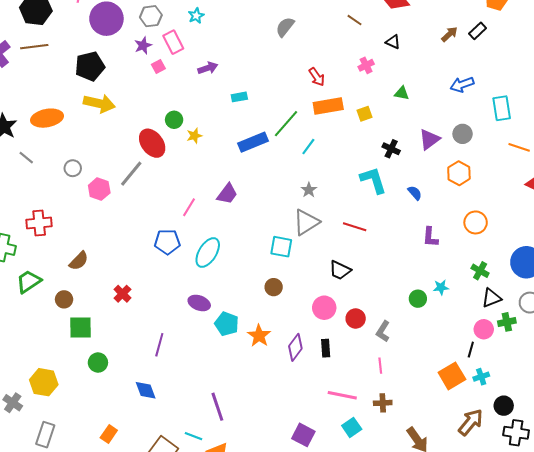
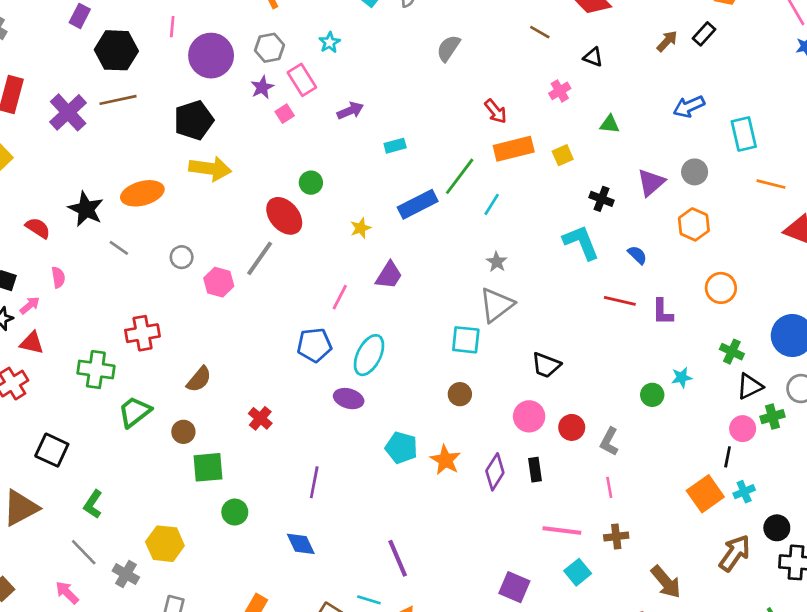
yellow star: (194, 136) -> (361, 228), moved
red line: (355, 227) -> (620, 301), moved
purple ellipse: (199, 303) -> (349, 399), moved

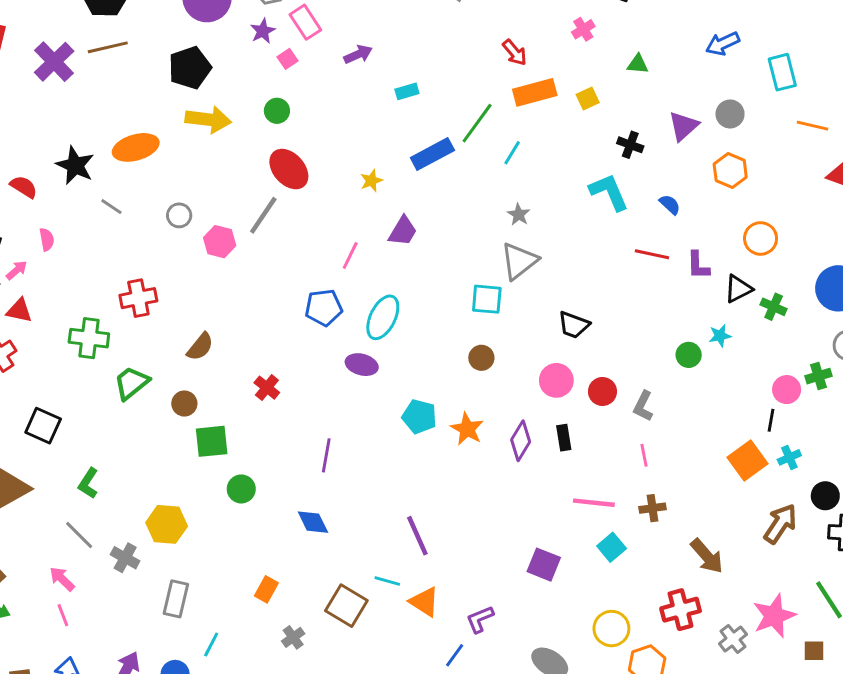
green circle: (311, 183) -> (277, 111), moved
black triangle: (750, 386) -> (738, 289), moved

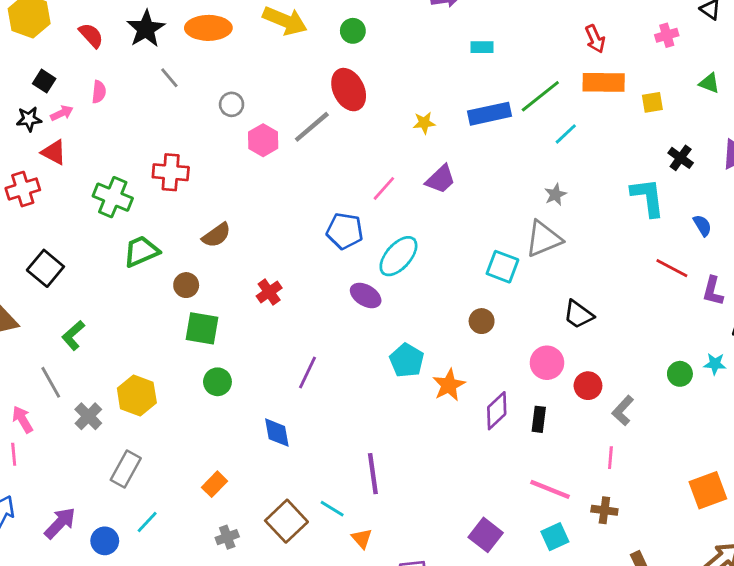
orange triangle: (424, 602) -> (362, 538), size x0.7

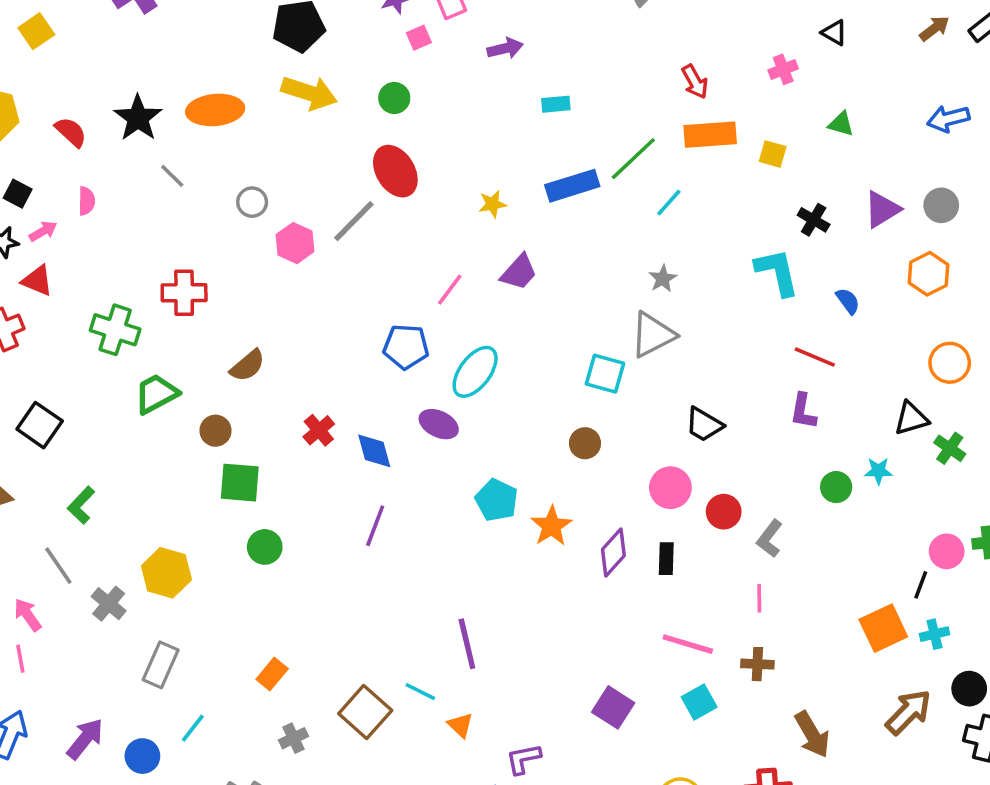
yellow square: (652, 102) -> (773, 154), turned 30
purple L-shape: (713, 291) -> (803, 411), moved
blue diamond: (277, 433) -> (374, 451), moved

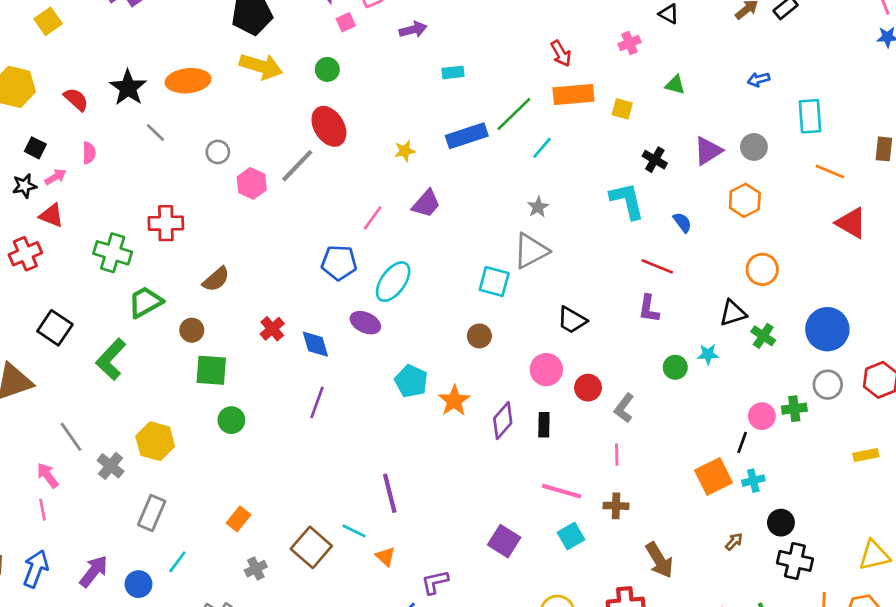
blue arrow: (948, 119) -> (759, 79), size x0.7
green L-shape: (81, 505) -> (111, 359), moved, size x1.4
brown arrow: (908, 712) -> (734, 542), size x0.5

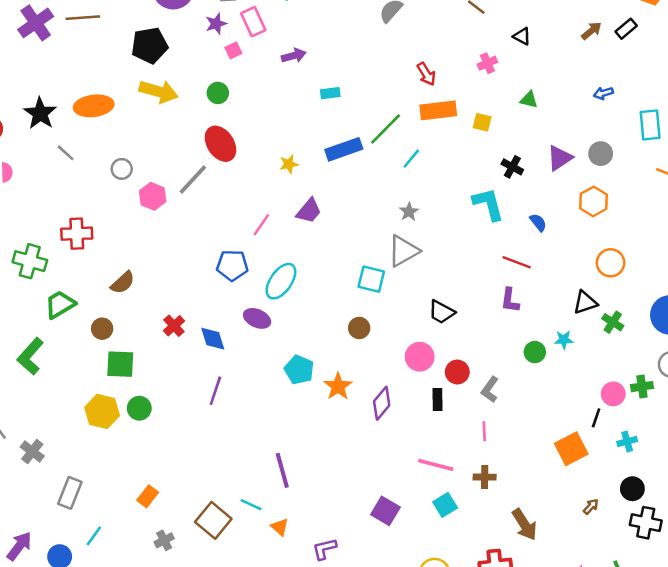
black rectangle: (544, 425) -> (437, 400), moved
yellow hexagon: (155, 441) -> (102, 411), moved
cyan cross: (753, 481) -> (627, 441), moved

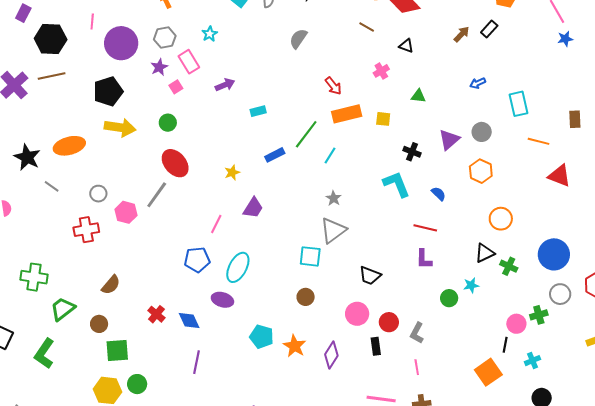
blue rectangle: (344, 149) -> (275, 155), size x0.7
red cross: (77, 234) -> (86, 230), moved

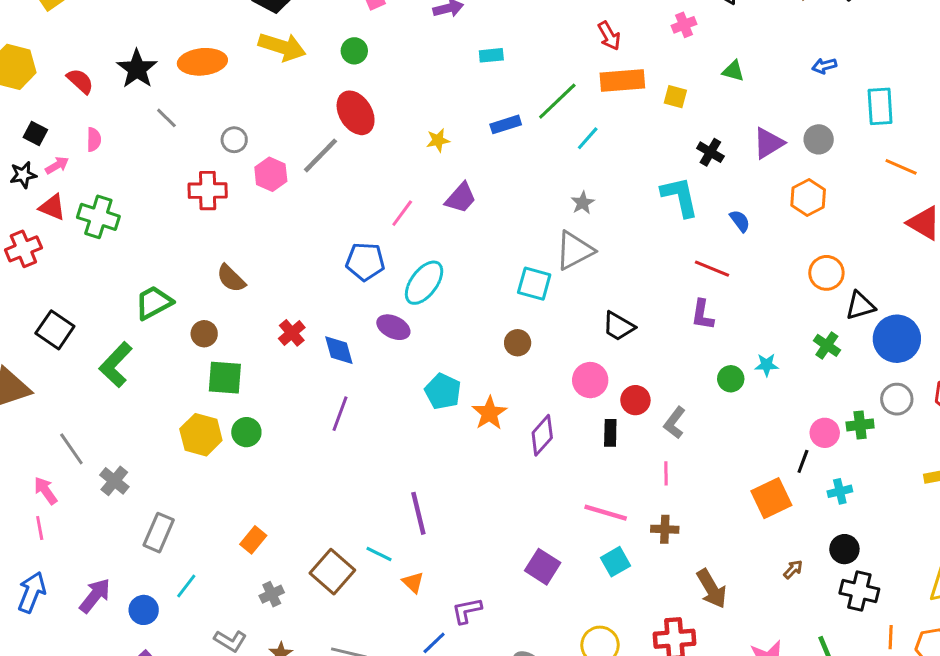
black triangle: (485, 253) -> (860, 306), moved
green cross: (34, 277) -> (98, 217), moved
brown semicircle: (111, 285) -> (231, 278), turned 85

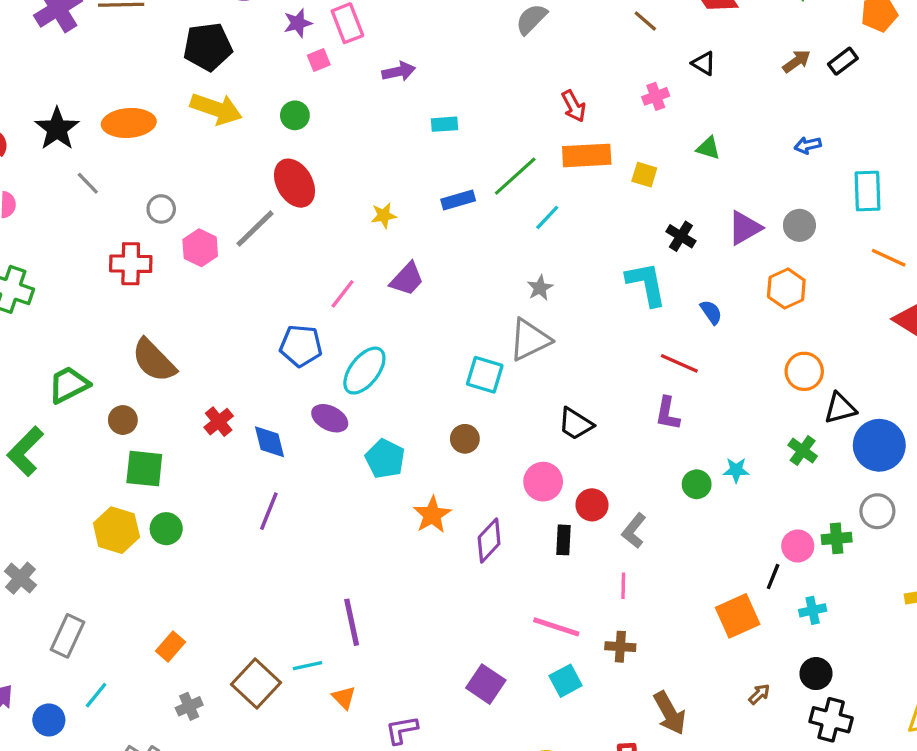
brown semicircle: (231, 278) -> (154, 360), size x1.4
cyan pentagon: (443, 391) -> (385, 459), moved
cyan line: (379, 554) -> (307, 666), turned -40

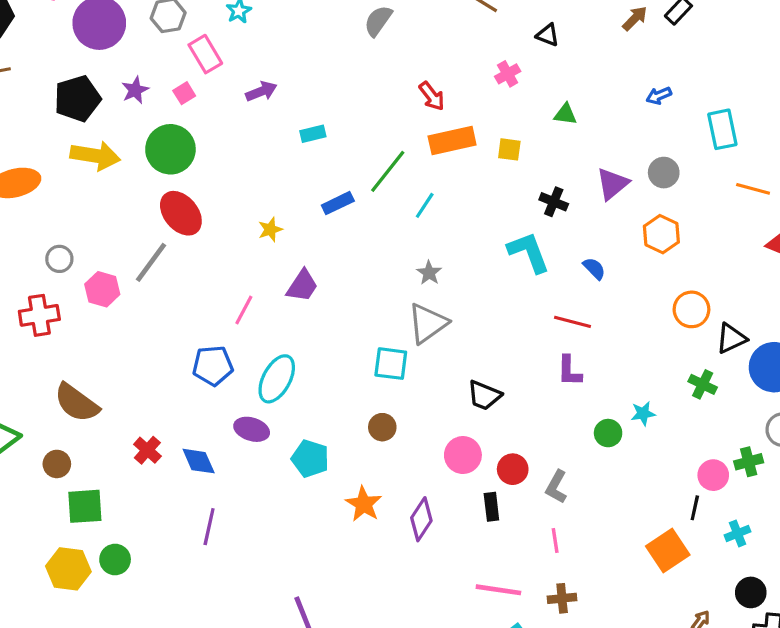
purple star: (298, 23) -> (135, 90), moved
green circle: (295, 115) -> (170, 149), size x1.8

